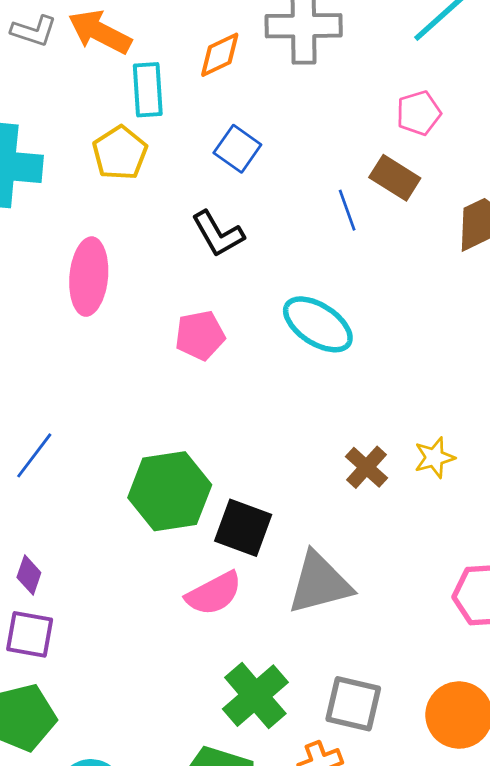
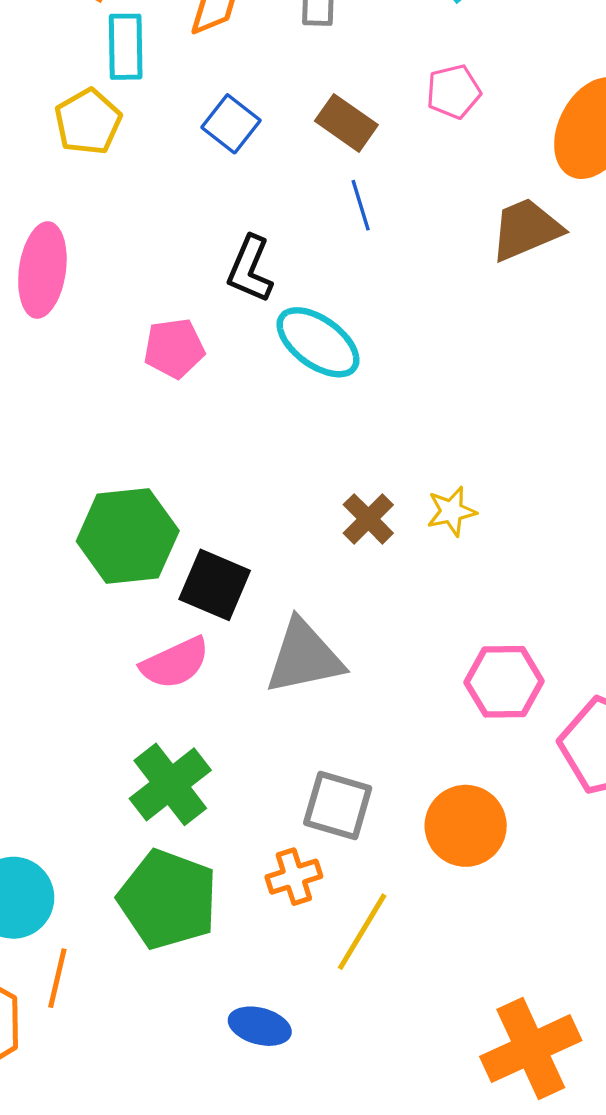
brown rectangle: (395, 178) -> (346, 123), moved
black L-shape: (218, 234) -> (250, 269), moved, turned 50
green cross: (255, 696) -> (170, 784), moved

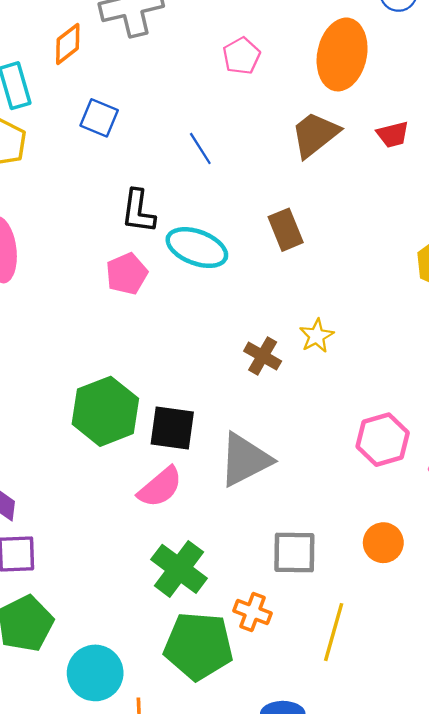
brown rectangle: (346, 123) -> (286, 230), moved, turned 48
pink pentagon: (174, 348) -> (127, 274), moved
orange circle: (466, 826) -> (383, 543), size x0.7
orange cross: (294, 877) -> (252, 612), moved, turned -36

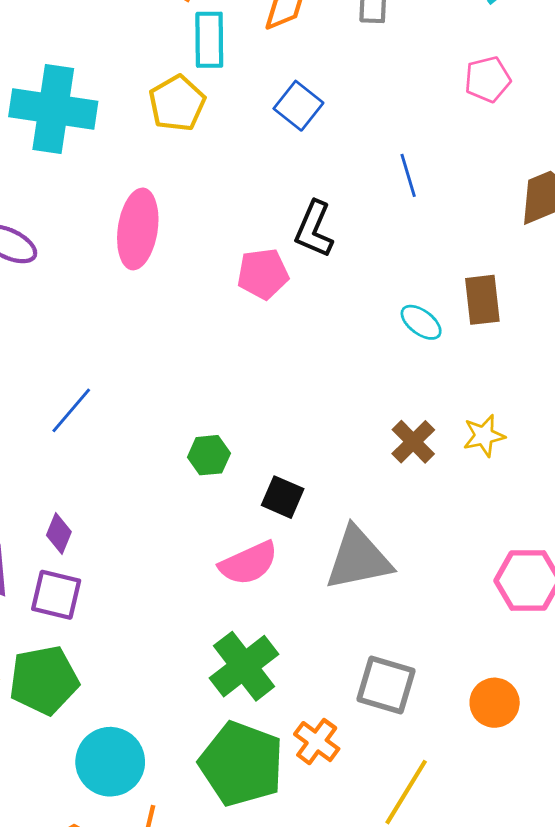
cyan ellipse: (197, 248) -> (421, 322), moved, size x0.6
pink pentagon: (127, 274) -> (263, 274), moved
green hexagon: (105, 411) -> (209, 455), size x0.5
black square: (172, 428) -> (283, 497), size x0.7

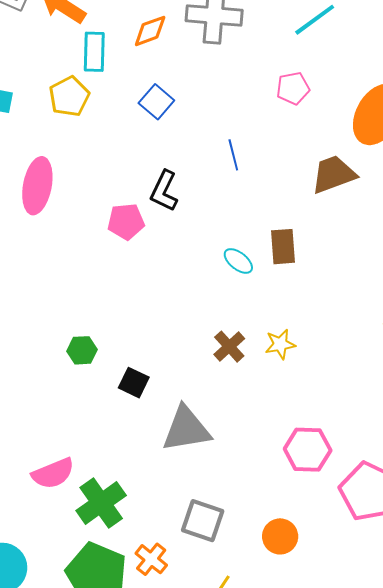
pink semicircle: (249, 563) -> (53, 473), moved

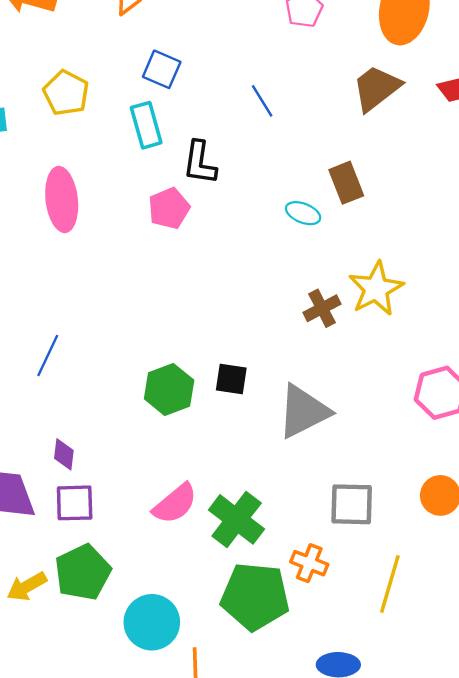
cyan rectangle: (94, 52) -> (146, 125), moved
yellow star: (280, 344) -> (376, 289), size x1.6
brown cross: (229, 347) -> (322, 308), turned 32
green hexagon: (82, 350) -> (169, 389), moved, size x1.5

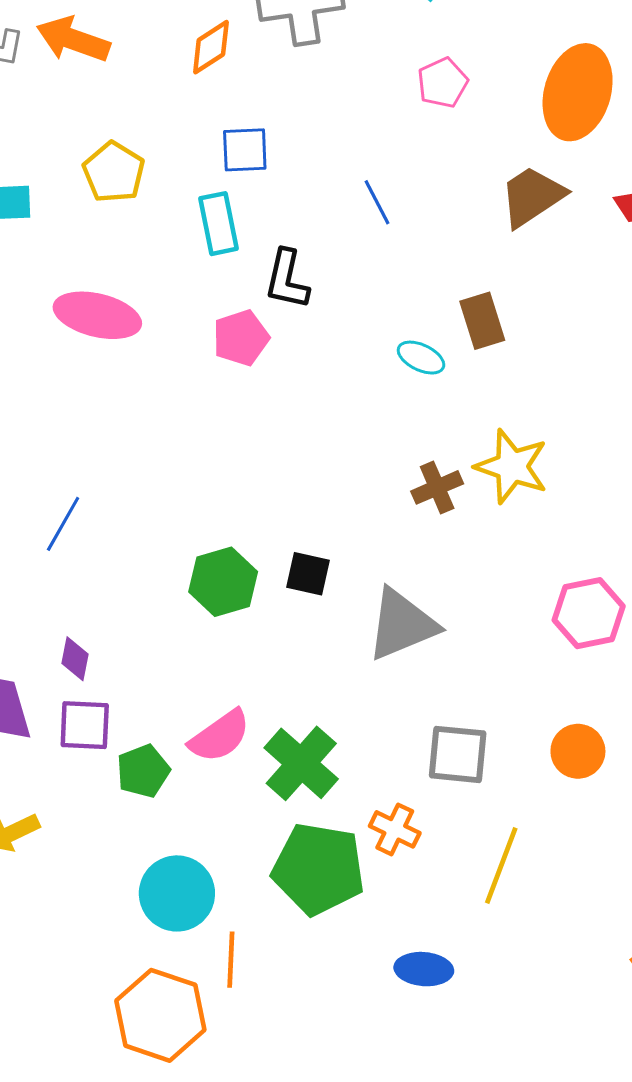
blue square: (162, 69) -> (245, 150), turned -30
pink ellipse: (62, 199) -> (97, 315), turned -74
yellow star: (376, 289) -> (512, 466), turned -30
green pentagon: (83, 572) -> (143, 771), moved, size x0.7

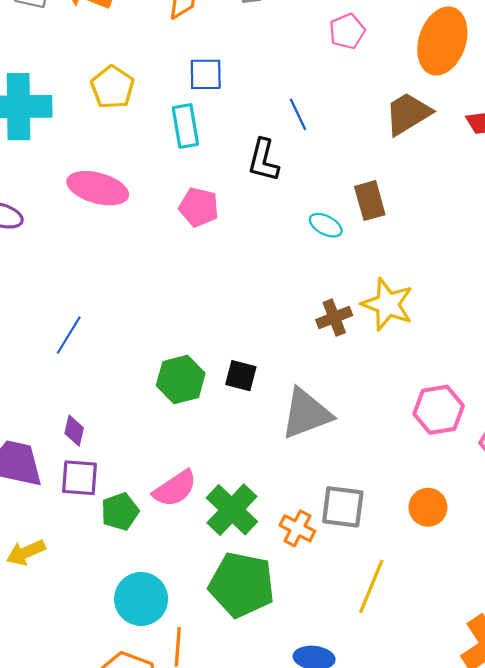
black L-shape: (287, 279) -> (263, 160), moved
pink pentagon: (241, 338) -> (199, 207), turned 30
orange cross: (395, 829) -> (297, 528), moved

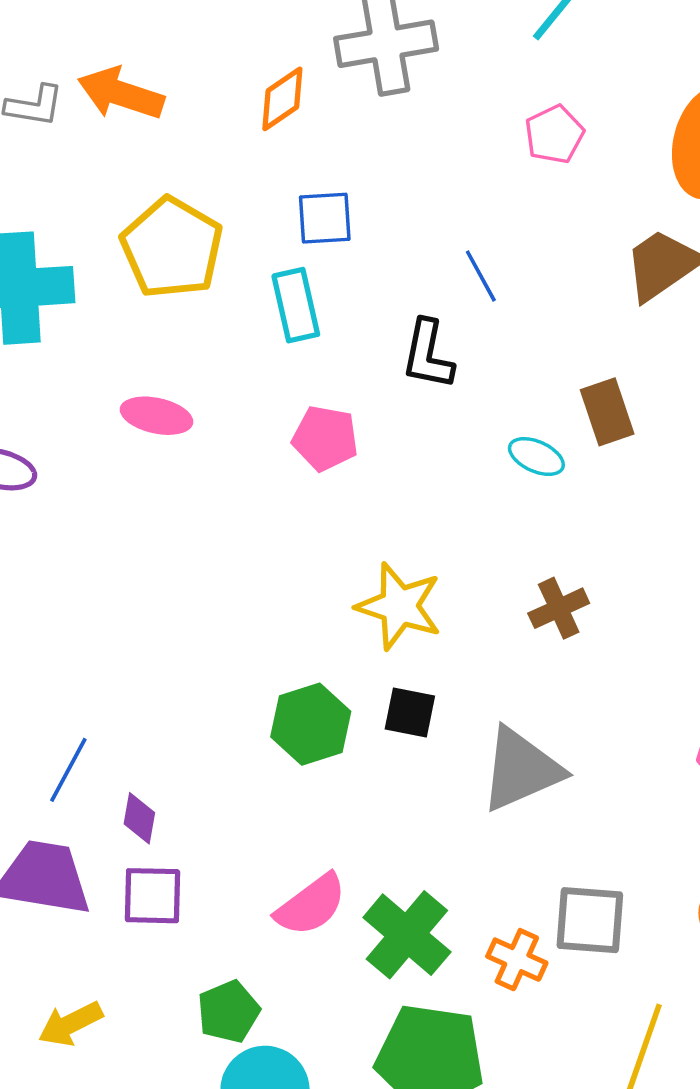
yellow pentagon: (112, 87) -> (172, 248), size x1.4
pink ellipse: (98, 188) -> (156, 416), size x0.7
yellow star: (387, 304) -> (399, 606), moved
blue line: (69, 335) -> (68, 770), moved
green pentagon: (120, 512) -> (229, 1012), moved

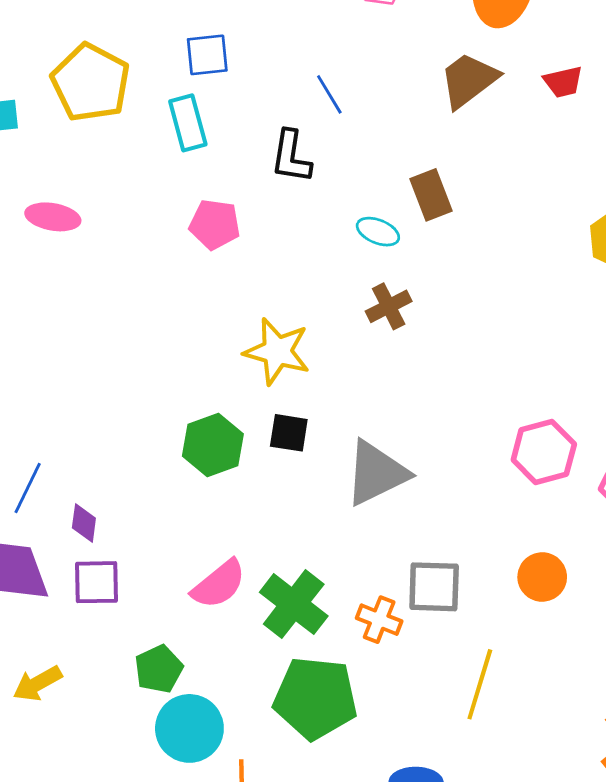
pink ellipse: (156, 416) -> (53, 217), moved
brown cross: (559, 608) -> (389, 306), moved

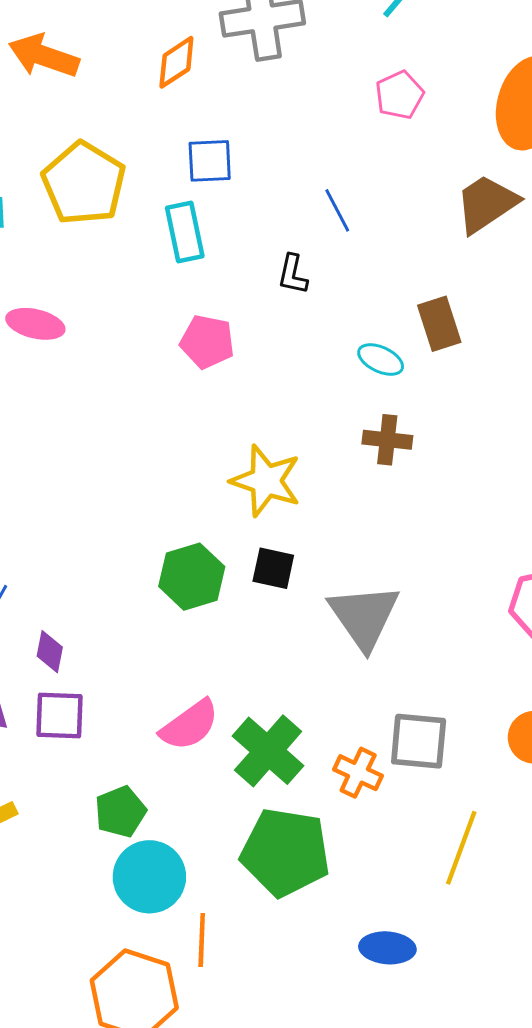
black L-shape: (291, 157) -> (293, 274), size x0.7
brown cross: (389, 306) -> (387, 440), turned 30
gray triangle: (376, 473) -> (364, 616), turned -42

